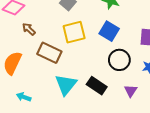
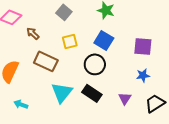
brown arrow: (29, 29) -> (33, 33), moved
yellow square: (74, 32) -> (70, 41), size x0.7
black circle: (119, 60) -> (95, 64), moved

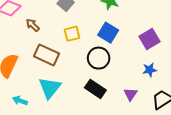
purple square: (143, 46) -> (150, 39), turned -36
cyan triangle: (62, 92) -> (50, 88), moved

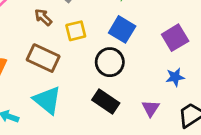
brown arrow: (33, 25) -> (43, 17), moved
cyan triangle: (50, 88) -> (47, 100), turned -30

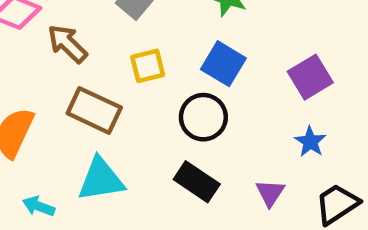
brown arrow: (43, 17) -> (67, 44), moved, size x1.4
blue star: (175, 77) -> (310, 142), turned -30
cyan triangle: (47, 100) -> (101, 180), turned -48

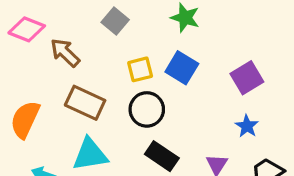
yellow square: (148, 66) -> (140, 69), moved
black circle: (203, 117) -> (147, 109), moved

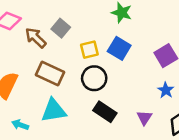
gray square: (115, 21) -> (61, 28), moved

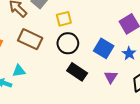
blue square: (119, 48) -> (104, 48), moved
cyan triangle: (54, 110) -> (19, 71), moved, size x0.6

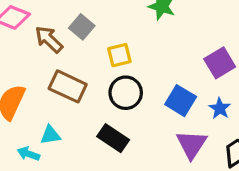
black rectangle: (77, 72) -> (113, 138), moved
purple triangle: (111, 77) -> (191, 144), size x1.5

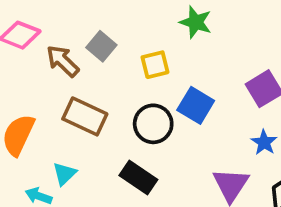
yellow square: (119, 55) -> (155, 65), moved
blue square: (181, 101) -> (196, 105), moved
cyan triangle: (50, 135) -> (64, 174), turned -35

